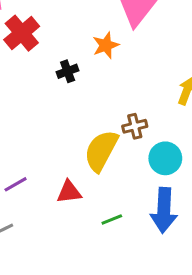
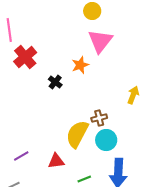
black cross: (68, 71) -> (55, 82), turned -32
cyan circle: (165, 158) -> (106, 140), moved

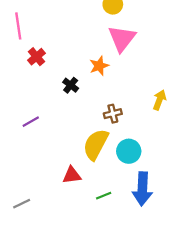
red cross: (25, 57) -> (36, 57), size x0.7
brown cross: (99, 118) -> (113, 114), moved
purple line: (21, 156) -> (31, 122), moved

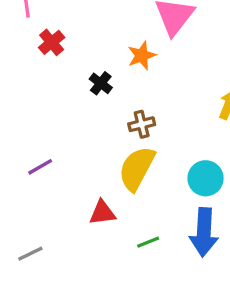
brown cross: (113, 114) -> (142, 124), moved
purple line: (31, 122) -> (40, 167), moved
cyan circle: (129, 151) -> (206, 178), moved

